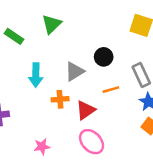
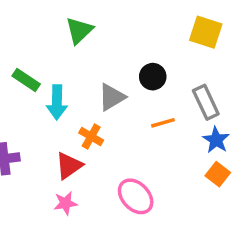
green rectangle: (14, 36) -> (26, 80), moved
orange cross: (60, 99) -> (91, 137), turned 35
red triangle: (85, 110) -> (69, 166), moved

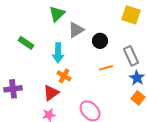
gray triangle: (112, 97) -> (76, 30), moved
cyan arrow: (57, 102) -> (58, 53), moved

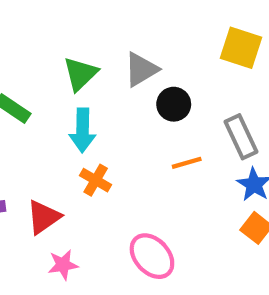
green triangle: (57, 14) -> (80, 74), moved
gray triangle: (76, 30) -> (141, 69), moved
red triangle: (51, 93) -> (43, 217), moved

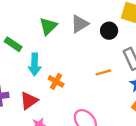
black circle: (174, 104) -> (109, 31), moved
cyan arrow: (83, 130) -> (35, 65), moved

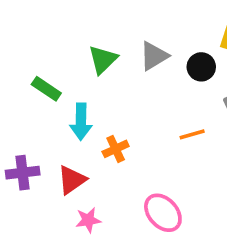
orange cross: (56, 81) -> (116, 149), turned 35

